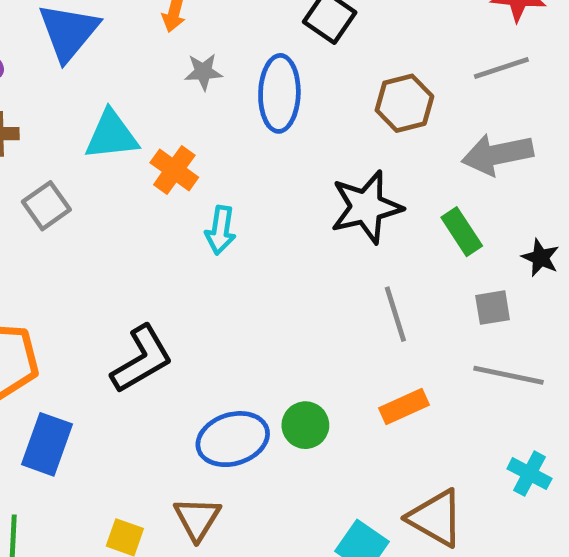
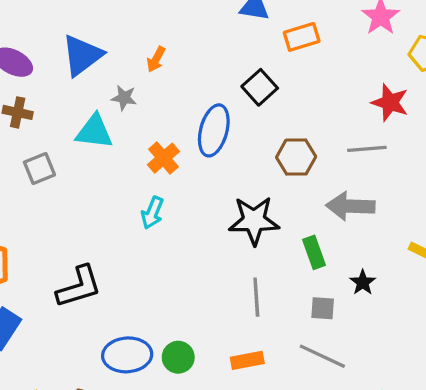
gray star: (203, 72) -> (124, 98), moved
orange cross: (174, 170) -> (163, 158), moved

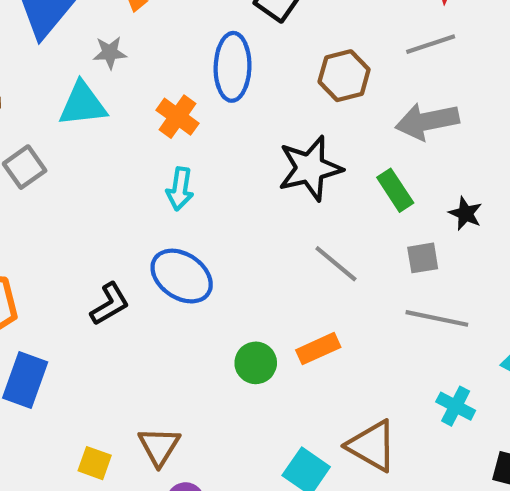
black L-shape: (79, 287) -> (110, 304), size x0.7
gray line: (256, 297) -> (336, 264), turned -33
blue ellipse: (127, 355) -> (182, 276), moved, turned 51
orange rectangle: (247, 360) -> (318, 349), moved

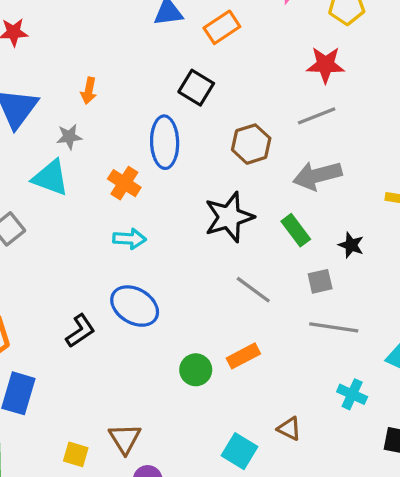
cyan triangle: (83, 104) -> (50, 178), turned 30
cyan arrow: (180, 189) -> (129, 239), turned -92
brown triangle: (372, 446) -> (289, 429), size x0.6

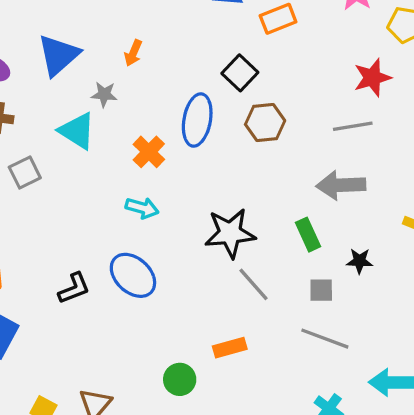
red star: (325, 65) -> (372, 78), turned -30
brown hexagon: (251, 144) -> (265, 122), moved
black star: (229, 217) -> (230, 233), moved
black star: (351, 245) -> (359, 261), turned -30
green circle: (196, 370) -> (180, 379), moved

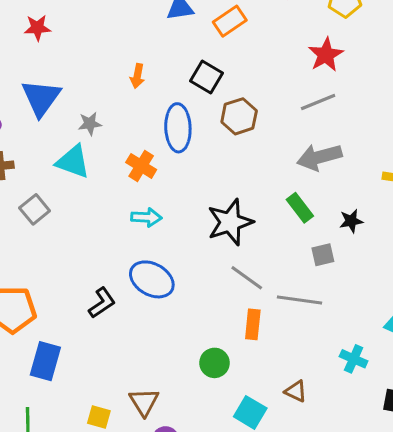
orange arrow: (133, 53) -> (137, 76), moved
gray line: (254, 284) -> (247, 278), moved
gray line: (325, 339) -> (299, 300), moved
orange rectangle: (230, 348) -> (253, 324), turned -56

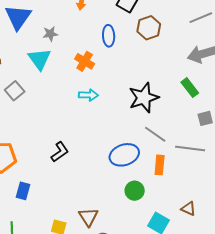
blue ellipse: (178, 128) -> (109, 36), size x0.7
cyan triangle: (73, 162) -> (40, 59), turned 35
blue ellipse: (152, 279) -> (124, 155), moved, turned -48
blue rectangle: (45, 361) -> (23, 191), size x0.7

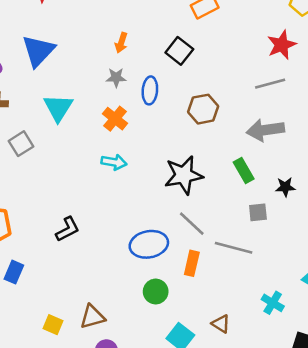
brown hexagon: (149, 28) -> (203, 109), moved
gray star: (50, 34) -> (116, 78), moved
brown triangle: (88, 217) -> (92, 317), turned 40

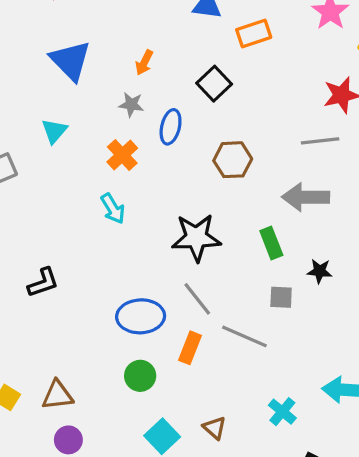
blue triangle: (38, 51) -> (70, 61), moved, turned -36
cyan triangle: (58, 108) -> (54, 131), size x0.7
cyan arrow: (114, 162) -> (113, 209), turned 40

